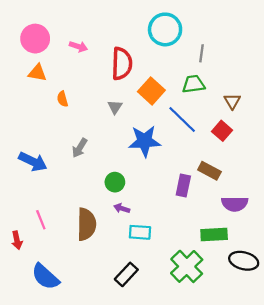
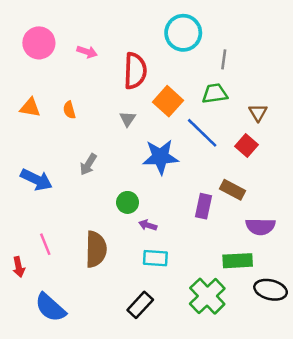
orange triangle: (37, 73) -> (30, 107), moved
purple arrow: (122, 208) -> (148, 225), moved

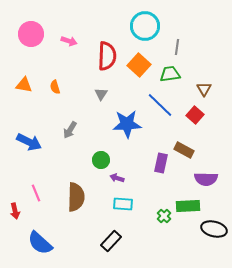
orange square: (168, 101) -> (139, 65), moved
green cross: (207, 296) -> (164, 216), moved, size x0.5

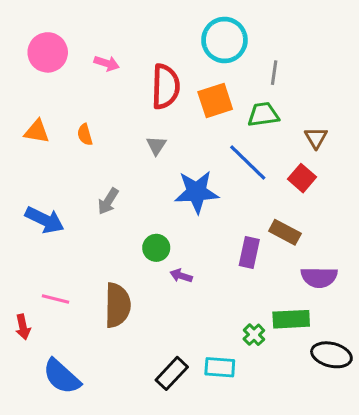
orange square: (139, 65) -> (215, 100), turned 30
pink line: (36, 193) -> (55, 299), turned -54
cyan rectangle: (123, 204) -> (220, 367), moved

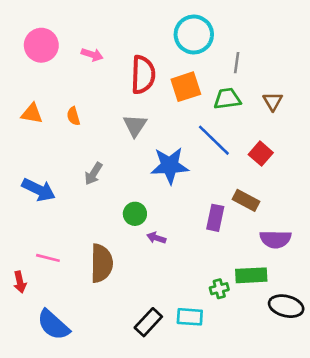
brown triangle: (316, 138) -> (273, 101), moved
gray triangle: (156, 145) -> (135, 125), size x1.4
green cross: (254, 335) -> (219, 289), turned 30

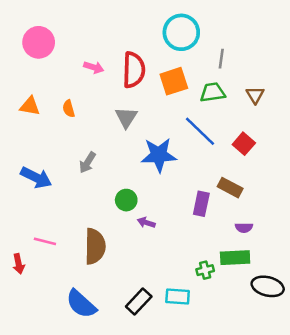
pink arrow: (92, 55) -> (94, 67), moved
purple semicircle: (275, 239) -> (244, 228), moved, size x0.6
blue semicircle: (53, 325) -> (81, 304), moved

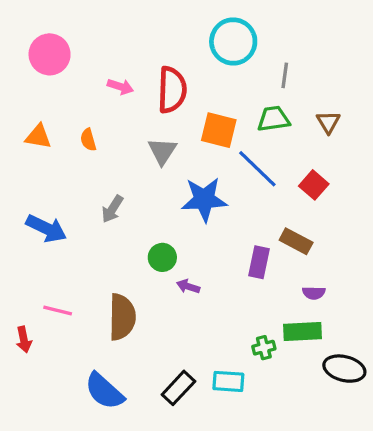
orange square: (174, 81) -> (219, 130), moved, turned 32

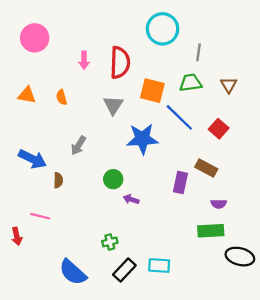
pink arrow: (120, 87) -> (84, 60), turned 72
brown semicircle: (122, 317) -> (58, 180), moved, size x0.5
green cross: (264, 348) -> (110, 242), moved

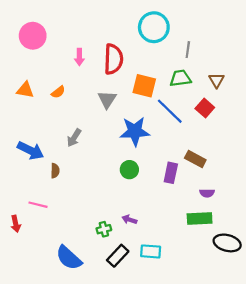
orange semicircle: (62, 97) -> (58, 92), turned -112
red square: (219, 129) -> (205, 108), moved
green circle: (113, 179) -> (129, 170), moved
purple arrow: (131, 199) -> (129, 220), moved

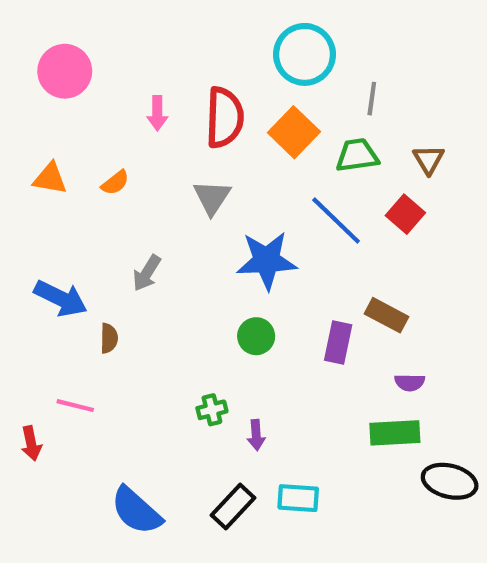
orange square: (144, 86) -> (294, 132), moved, turned 30
purple arrow: (129, 220) -> (256, 435), turned -112
green cross: (104, 229) -> (212, 410), moved

